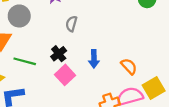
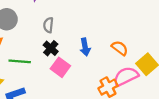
gray semicircle: (71, 24) -> (48, 25), moved

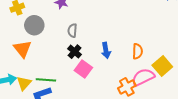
orange semicircle: (120, 48) -> (137, 51), turned 56
green line: (20, 61) -> (46, 80), moved

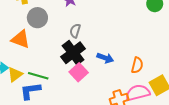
orange triangle: (22, 49) -> (21, 39), turned -42
blue arrow: (106, 50) -> (105, 58), turned -70
black cross: (75, 52) -> (73, 53), size x1.6

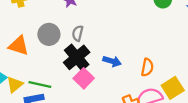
gray circle: (37, 18) -> (49, 34), moved

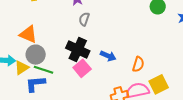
gray semicircle: (78, 33) -> (84, 19), moved
gray circle: (49, 34) -> (36, 55), moved
black cross: (77, 57) -> (78, 49), turned -30

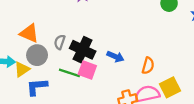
gray semicircle: (84, 19) -> (60, 42), moved
pink square: (82, 68) -> (87, 70), turned -30
green line: (43, 70) -> (69, 73), moved

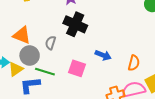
black cross: (83, 50) -> (75, 24), moved
green line: (69, 73) -> (45, 72), moved

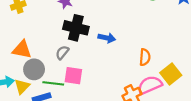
gray semicircle: (51, 43) -> (62, 53), moved, turned 32
blue arrow: (103, 55) -> (107, 38), moved
pink square: (77, 68) -> (73, 76), moved

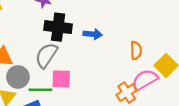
gray semicircle: (62, 53) -> (46, 55), size x1.6

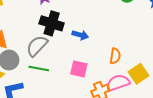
pink square: (61, 79) -> (79, 69), moved
green line: (40, 90) -> (39, 69), moved

